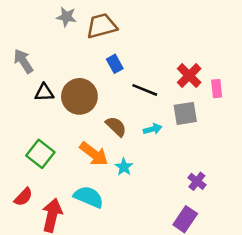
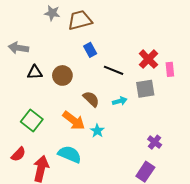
gray arrow: (23, 61) -> (18, 48), turned -48
brown circle: (79, 96) -> (62, 75), size x0.7

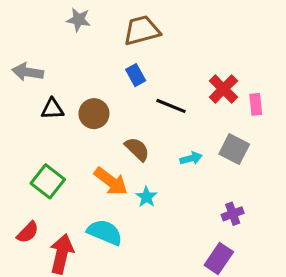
brown trapezoid: (80, 20) -> (142, 30), moved
gray square: (145, 89) -> (234, 149), moved, turned 36
cyan arrow: (120, 101) -> (191, 158), moved
purple cross: (155, 142) -> (233, 214), turned 32

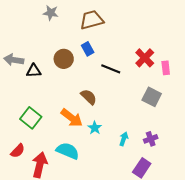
gray arrow: (28, 72) -> (14, 60), moved
brown circle: (94, 114) -> (64, 59), moved
cyan arrow: (191, 158) -> (124, 139), moved, turned -56

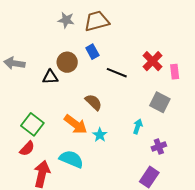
gray star: (51, 13) -> (66, 20), moved
black triangle: (34, 71) -> (50, 77), moved
cyan arrow: (124, 139) -> (138, 126), moved
red semicircle: (18, 151) -> (27, 149), moved

